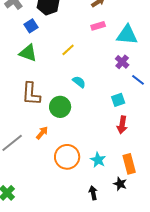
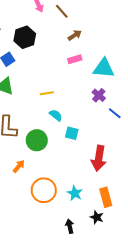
yellow line: (68, 50) -> (47, 93), moved, turned 32
cyan square: (118, 100) -> (72, 133), moved, turned 32
red arrow: (122, 125) -> (99, 158), size x1.4

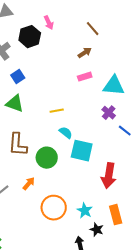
brown line: (62, 11) -> (93, 29), moved
black hexagon: (25, 37) -> (30, 37), moved
cyan square: (72, 133) -> (82, 151), size x1.6
black star: (97, 217) -> (97, 230), moved

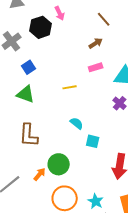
yellow line: (57, 111) -> (70, 87), moved
cyan square: (82, 151) -> (93, 141), size x0.6
green circle: (47, 158) -> (59, 164), moved

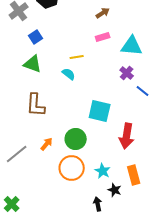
cyan semicircle: (77, 123) -> (69, 74), moved
cyan square: (93, 141) -> (100, 111), size x1.6
green circle: (59, 164) -> (76, 139), moved

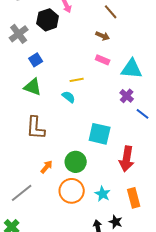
brown arrow: (103, 13) -> (103, 36), turned 56
pink rectangle: (103, 37) -> (103, 60), turned 40
gray line: (17, 154) -> (22, 193), moved
black star: (115, 190) -> (116, 222), moved

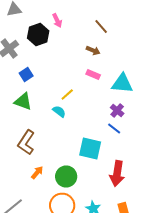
yellow line: (77, 80) -> (67, 94), turned -32
blue line: (143, 114) -> (114, 128), moved
brown L-shape: (36, 128) -> (26, 142), turned 30
orange arrow: (47, 167) -> (37, 172), moved

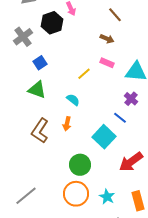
yellow line: (67, 94) -> (84, 74), moved
blue line: (114, 128) -> (120, 118), moved
cyan square: (90, 148) -> (104, 137), turned 30
orange arrow: (37, 172) -> (67, 124), moved, turned 152
red arrow: (117, 174) -> (131, 162), turned 45

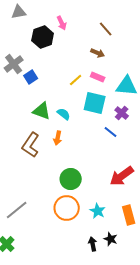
gray cross: (23, 37) -> (14, 64), moved
yellow line: (84, 74) -> (76, 80), moved
green triangle: (37, 90) -> (42, 111), moved
cyan square: (104, 137) -> (95, 103), moved, turned -30

